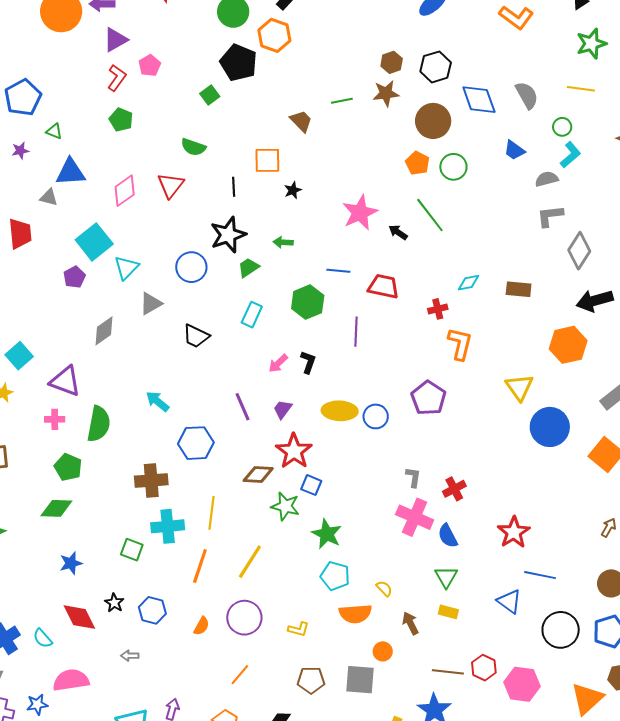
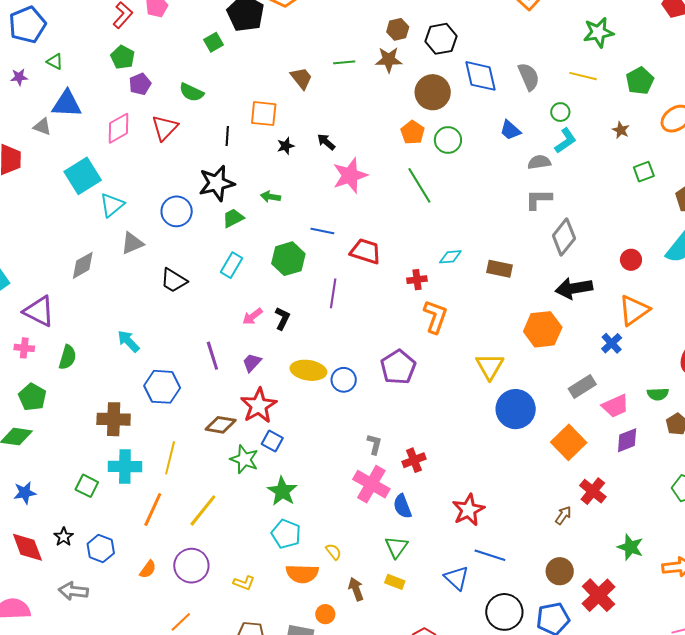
black arrow: (398, 232) -> (326, 142), moved
purple pentagon: (74, 277) -> (140, 84), moved
green semicircle: (99, 424) -> (68, 357), size x0.7
gray arrow: (130, 656) -> (73, 591), size x1.6

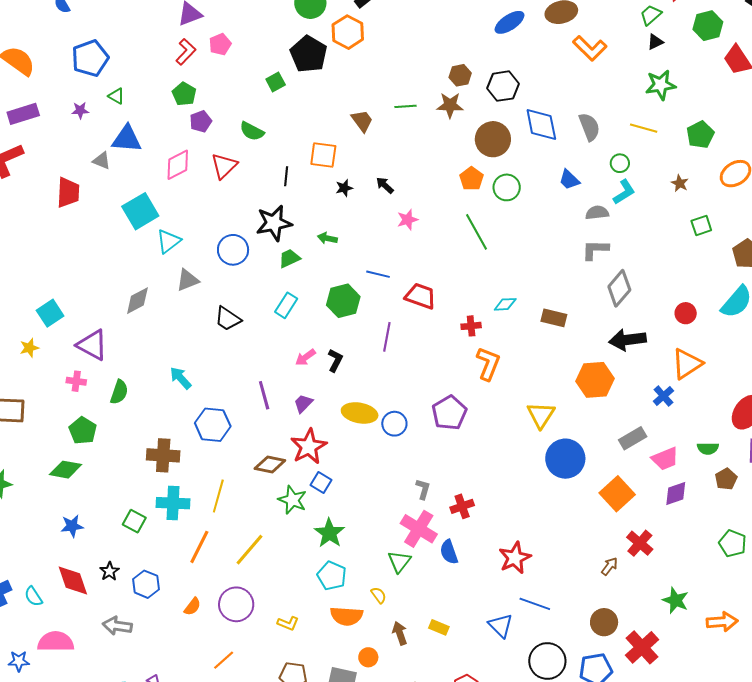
pink star: (350, 175) -> (408, 220), size x0.6
green triangle: (396, 547) -> (399, 562), moved

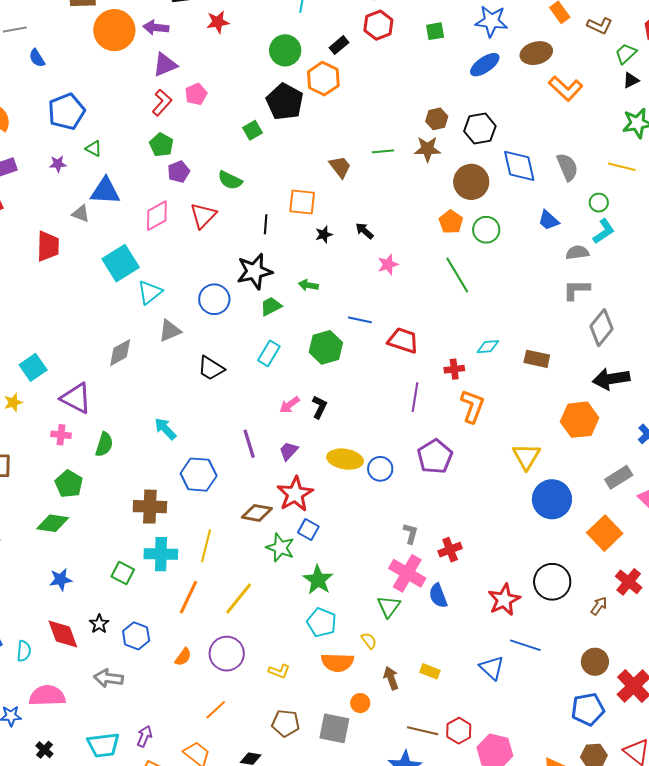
purple line: (387, 337) -> (415, 397), moved
cyan semicircle: (33, 596) -> (24, 651), turned -140
black circle: (547, 661) -> (552, 582), moved

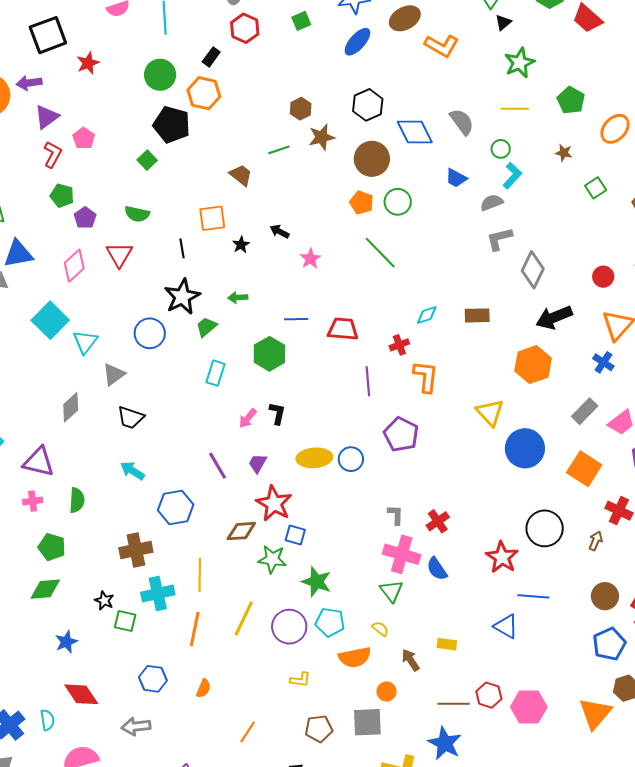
brown hexagon: (437, 119) -> (301, 109), moved
black trapezoid: (211, 368) -> (131, 418), moved
black star: (99, 624) -> (104, 601), moved
purple circle: (227, 654) -> (289, 627), moved

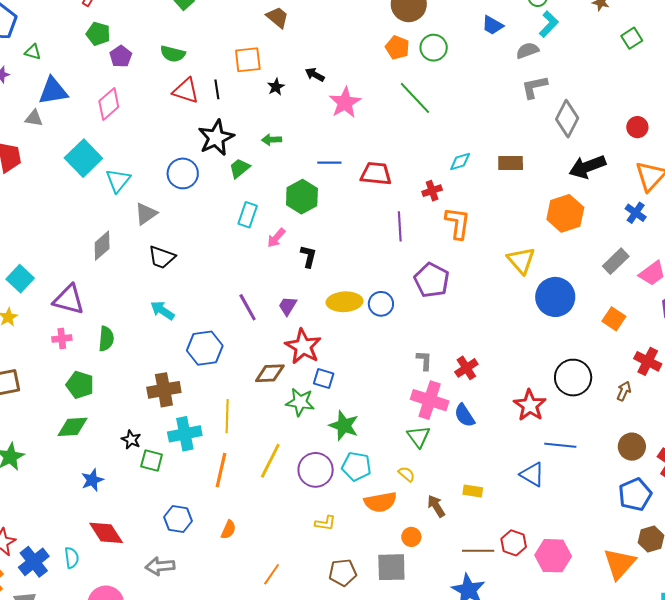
red triangle: (119, 255) -> (186, 91), moved, turned -44
pink star: (310, 259) -> (345, 103), size x1.5
pink arrow: (248, 418) -> (276, 238), moved
orange square: (584, 469) -> (614, 319), size x0.7

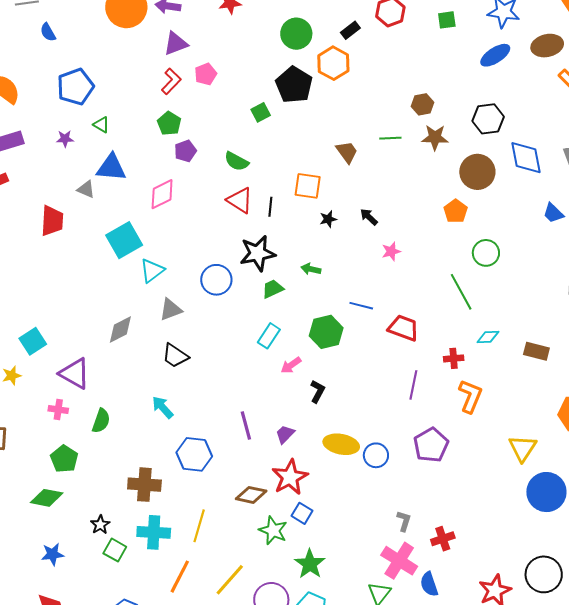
green circle: (434, 48) -> (486, 253), moved
green line: (415, 98) -> (461, 292), moved
pink star: (345, 103) -> (391, 251), size x0.6

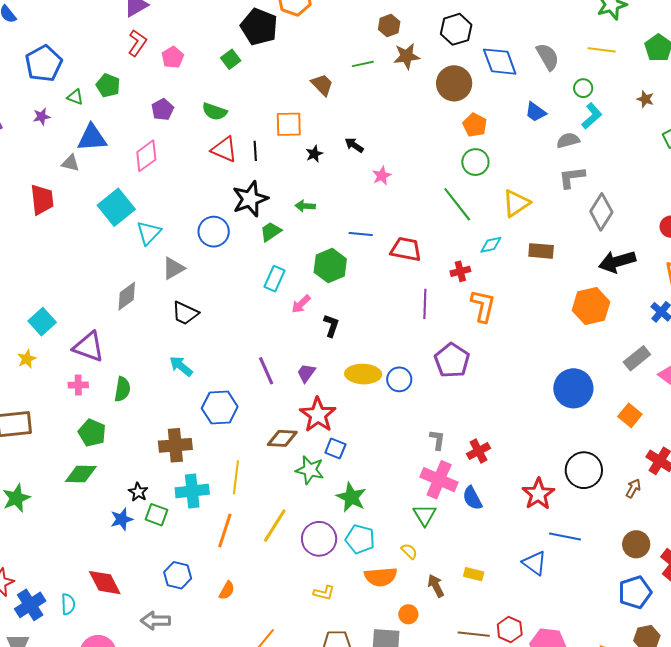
pink pentagon: (206, 74) -> (173, 57), moved
green pentagon: (169, 123) -> (108, 85), moved
orange pentagon: (456, 211) -> (475, 125), moved
yellow triangle: (522, 448) -> (516, 203), moved, turned 32
blue star: (53, 554) -> (122, 519), moved

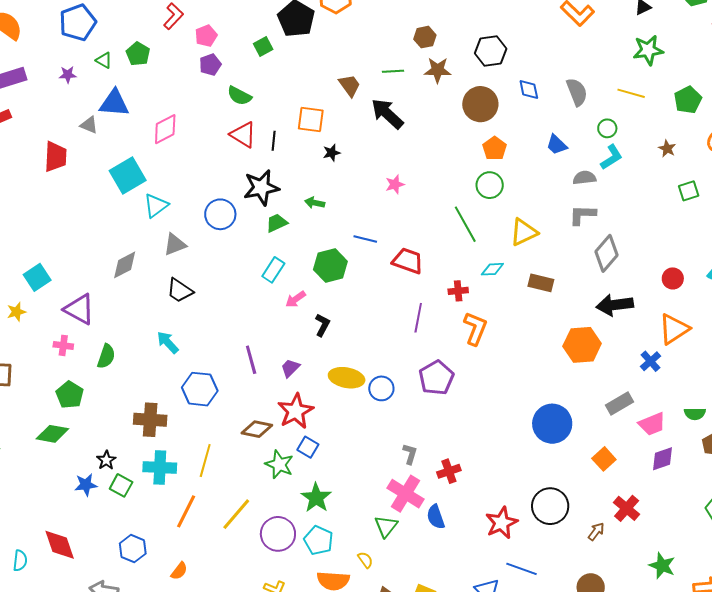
blue diamond: (500, 62) -> (529, 89), size x0.6
purple pentagon: (162, 109) -> (210, 65), moved
black arrow: (354, 145) -> (387, 114), moved, size x1.8

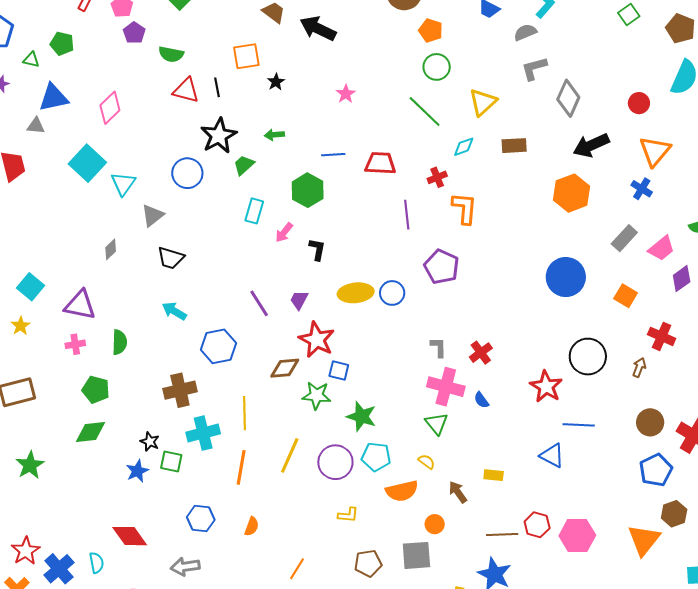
gray diamond: (125, 265) -> (111, 249), size x0.7
blue semicircle: (436, 517) -> (481, 400), size x0.7

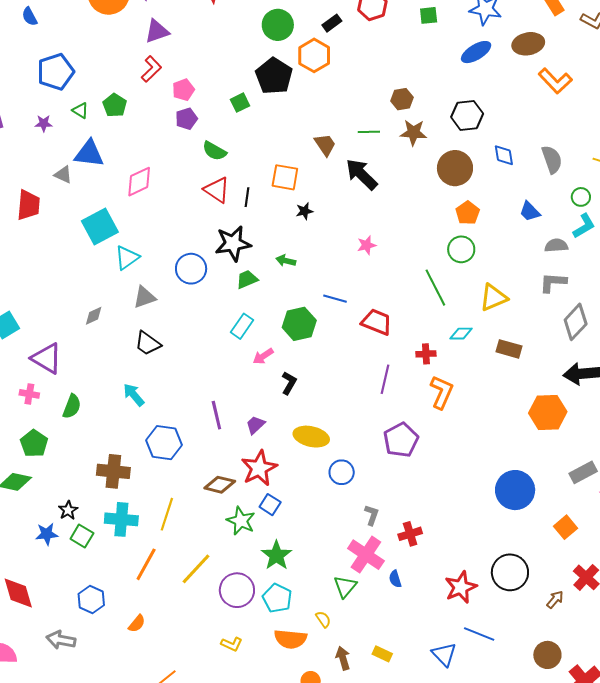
blue circle: (392, 293) -> (342, 472), moved

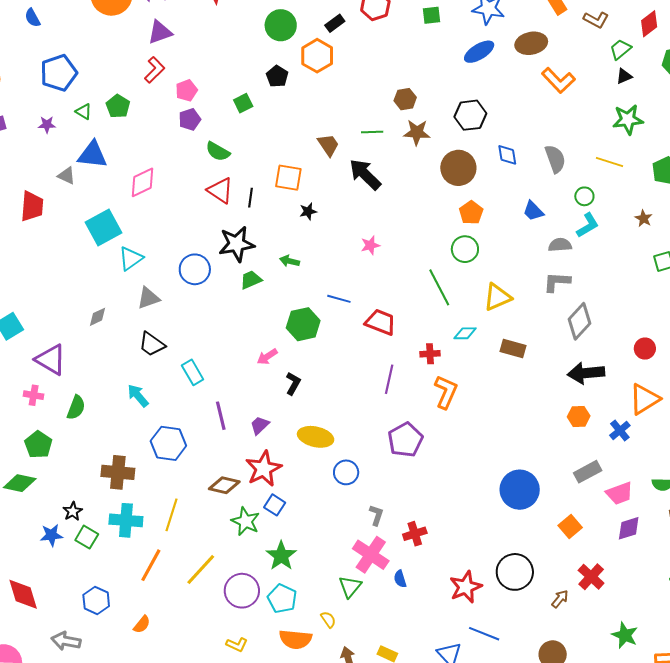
black pentagon: (274, 76) -> (277, 76), size x0.6
cyan rectangle: (242, 326) -> (193, 372), moved, turned -65
orange hexagon: (548, 412) -> (579, 416), moved, size x0.6

